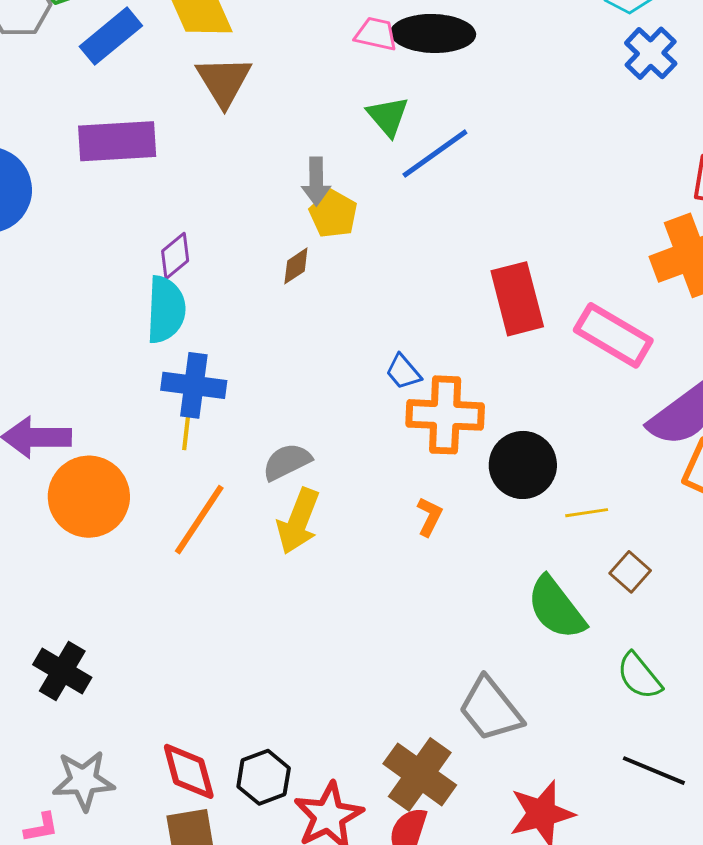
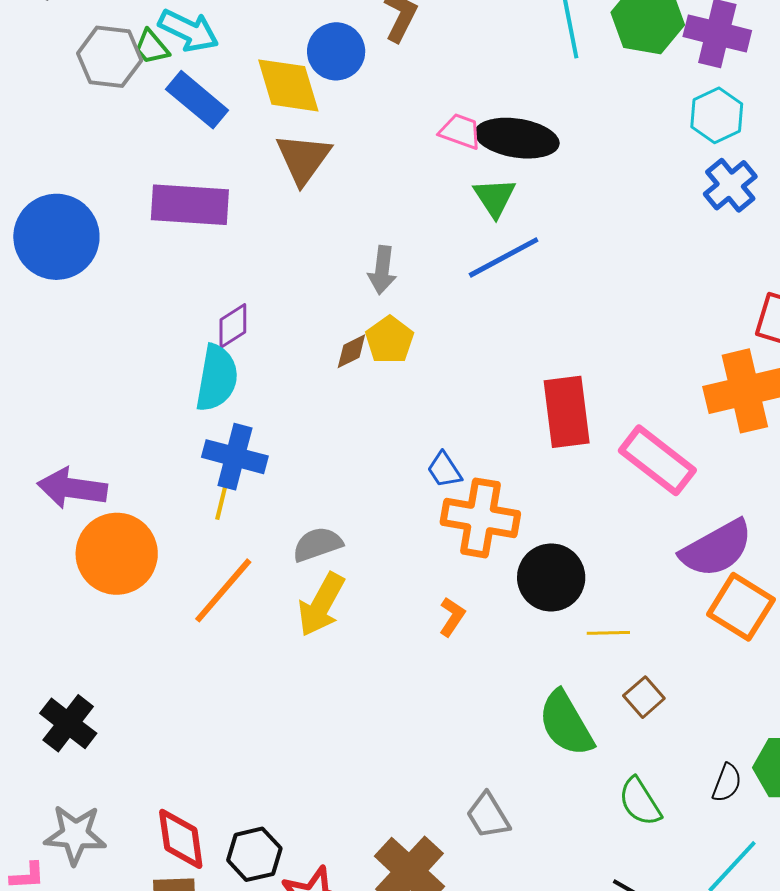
blue rectangle: (111, 36) -> (197, 100), turned 72
green triangle: (388, 116) -> (495, 197), moved
yellow pentagon: (333, 214) -> (390, 340), moved
gray trapezoid: (490, 709) -> (488, 816), size x0.7

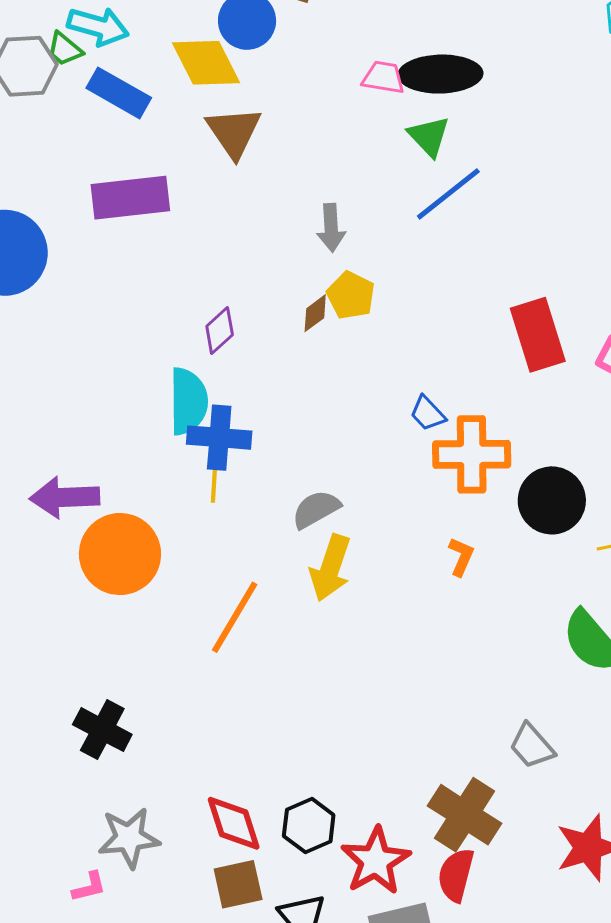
purple diamond: (233, 326) -> (220, 331), moved
cyan semicircle: (217, 378) -> (188, 401), moved
orange line: (223, 590) -> (235, 617), moved

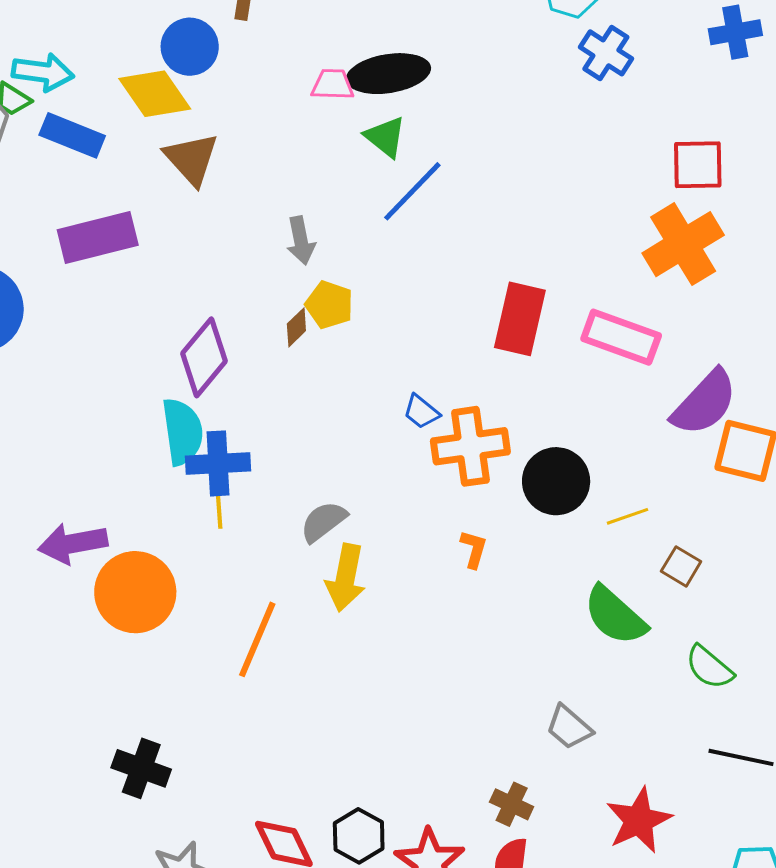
purple diamond: (220, 331) -> (204, 357), size x1.6
red rectangle: (538, 335) -> (520, 319), turned 38
brown cross: (464, 815) -> (512, 804), size x0.6

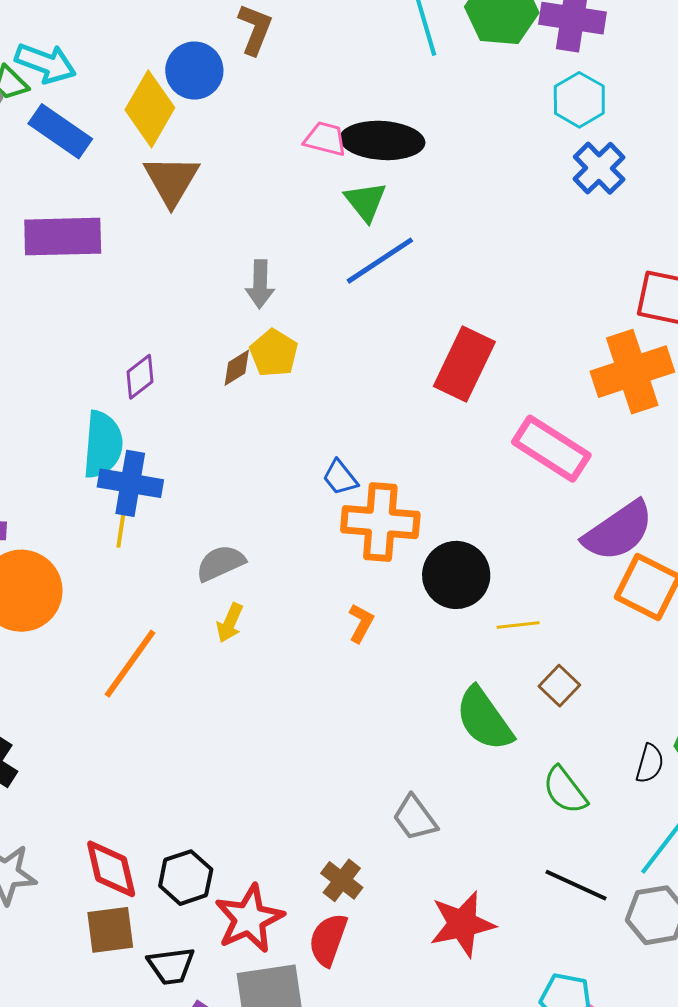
yellow diamond: (155, 94) -> (150, 109), turned 52
red rectangle: (520, 319) -> (464, 364), moved
purple diamond: (204, 357) -> (140, 377), size x0.6
yellow arrow: (346, 578) -> (230, 623), size x0.6

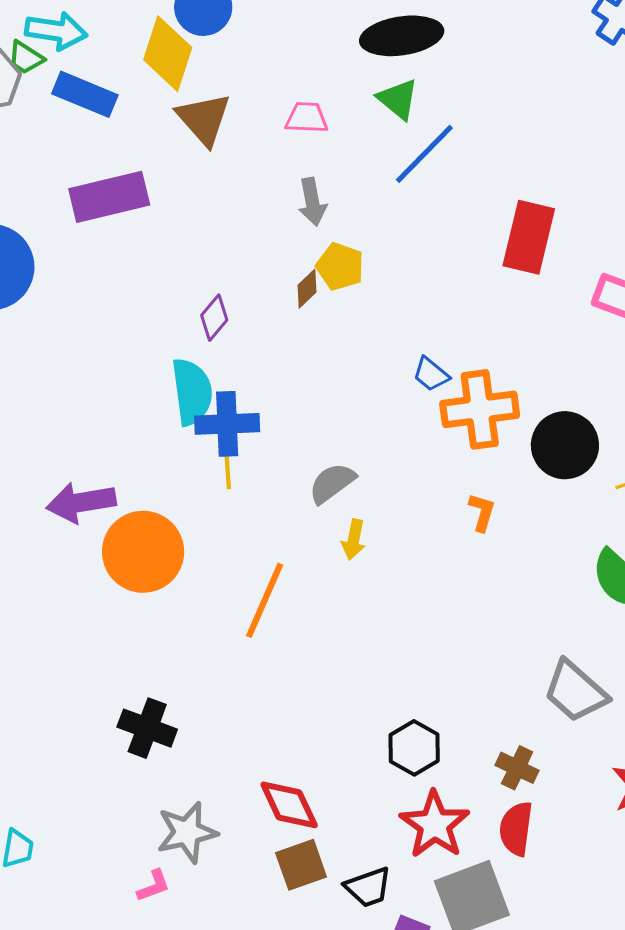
pink trapezoid: (325, 139) -> (307, 118), moved
gray trapezoid: (415, 818) -> (575, 691), size x1.4
black hexagon: (186, 878) -> (414, 748), moved

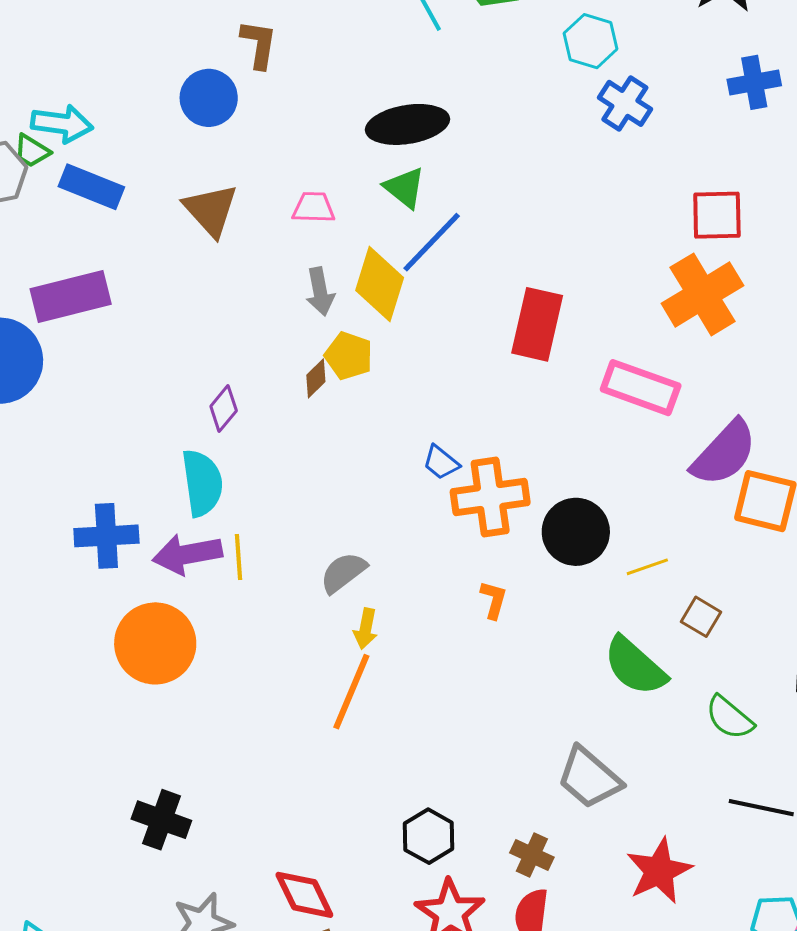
yellow diamond: (168, 54) -> (380, 284), moved
purple rectangle: (109, 197) -> (71, 297), moved
blue cross: (227, 424) -> (106, 536), moved
purple arrow: (81, 502) -> (187, 554), moved
orange line: (265, 600) -> (351, 692), moved

